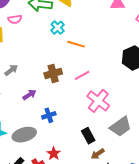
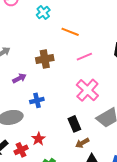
cyan cross: (58, 28) -> (43, 13), moved
pink line: (82, 75) -> (84, 57), moved

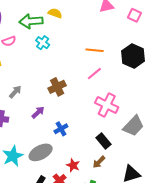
orange line: (70, 32) -> (95, 50), moved
brown arrow: (82, 143) -> (99, 162), moved

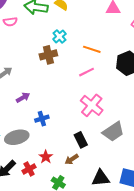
cyan cross: (43, 43) -> (59, 36), moved
brown cross: (57, 87) -> (48, 55), moved

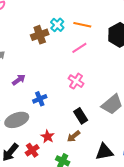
cyan cross: (59, 36) -> (57, 25), moved
pink cross: (92, 105) -> (76, 81), moved, size x0.7

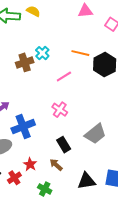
orange line: (82, 25) -> (80, 53), moved
blue cross: (40, 99) -> (23, 127), size x1.6
brown arrow: (74, 136) -> (56, 165), turned 80

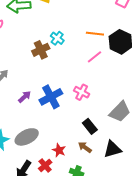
pink line: (64, 77) -> (94, 57), moved
blue cross: (23, 127) -> (51, 97), moved
black triangle: (86, 181) -> (112, 149), moved

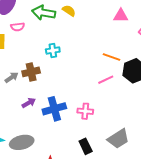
cyan cross: (57, 38) -> (53, 51), moved, turned 32
brown cross: (41, 50) -> (31, 72), moved
pink cross: (82, 92) -> (85, 111), turned -35

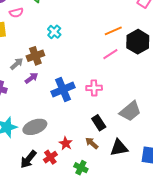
cyan cross: (53, 51) -> (54, 32), turned -32
orange line: (111, 57) -> (113, 31), turned -36
purple arrow: (29, 103) -> (31, 78), moved

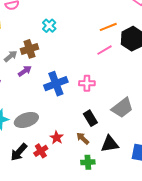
green cross: (81, 168) -> (88, 162), moved, turned -32

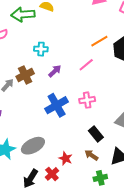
cyan cross: (49, 26) -> (41, 49), turned -32
pink line: (105, 50) -> (86, 65), moved
purple arrow: (25, 71) -> (55, 71), moved

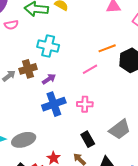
cyan cross: (41, 49) -> (48, 46), size x1.5
purple arrow: (55, 71) -> (49, 79), moved

